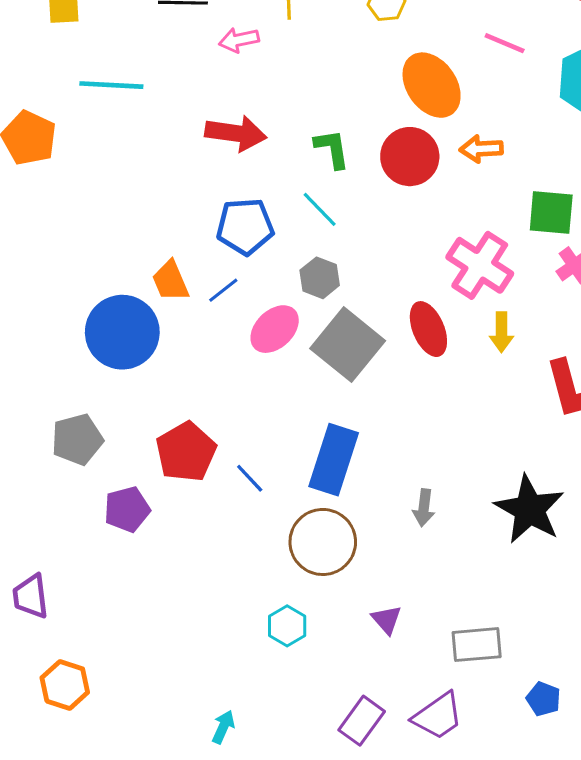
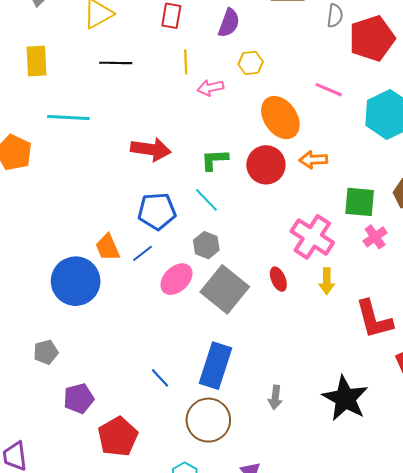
pink arrow: (239, 40) -> (210, 88), moved
green L-shape: (332, 149) -> (215, 160), turned -84
red ellipse: (428, 329) -> (278, 279), size x0.7
gray pentagon: (77, 439) -> (46, 352), size x0.7
red pentagon: (186, 452) -> (118, 437), moved

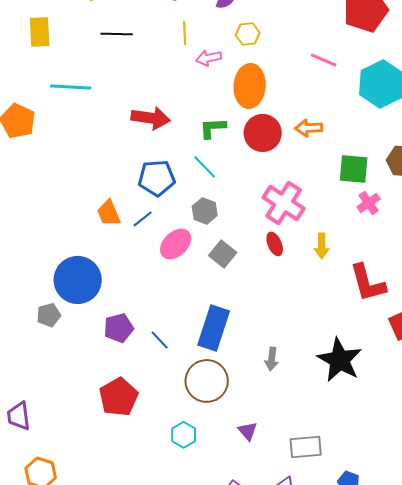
orange ellipse: (280, 118) -> (250, 86), moved, turned 39
pink cross: (312, 237) -> (284, 203), moved
blue circle: (76, 281) -> (78, 280), moved
gray square: (225, 289) -> (223, 254), size x0.6
purple pentagon: (79, 398) -> (119, 328), moved

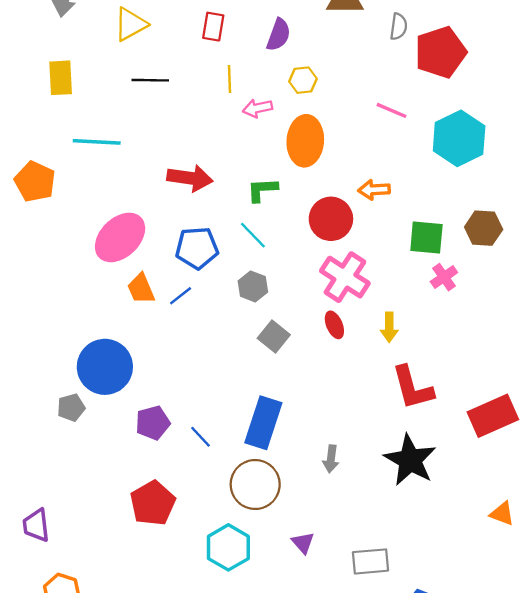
red circle: (263, 133) -> (331, 219), moved
pink ellipse: (176, 244) -> (120, 237), moved, size x1.4
red L-shape: (368, 283) -> (412, 388), moved
cyan hexagon: (184, 435) -> (228, 547), size x1.5

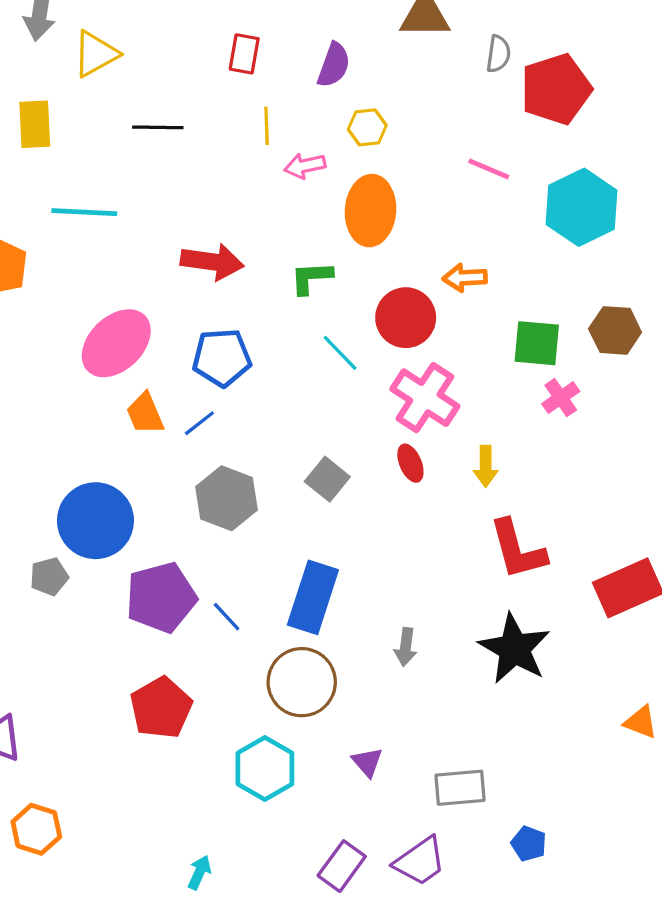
yellow triangle: (131, 24) -> (95, 54), moved
cyan line: (253, 235) -> (340, 353), moved
gray hexagon: (253, 286) -> (227, 498), moved, size x1.5
purple pentagon: (153, 423) -> (161, 597), size x1.5

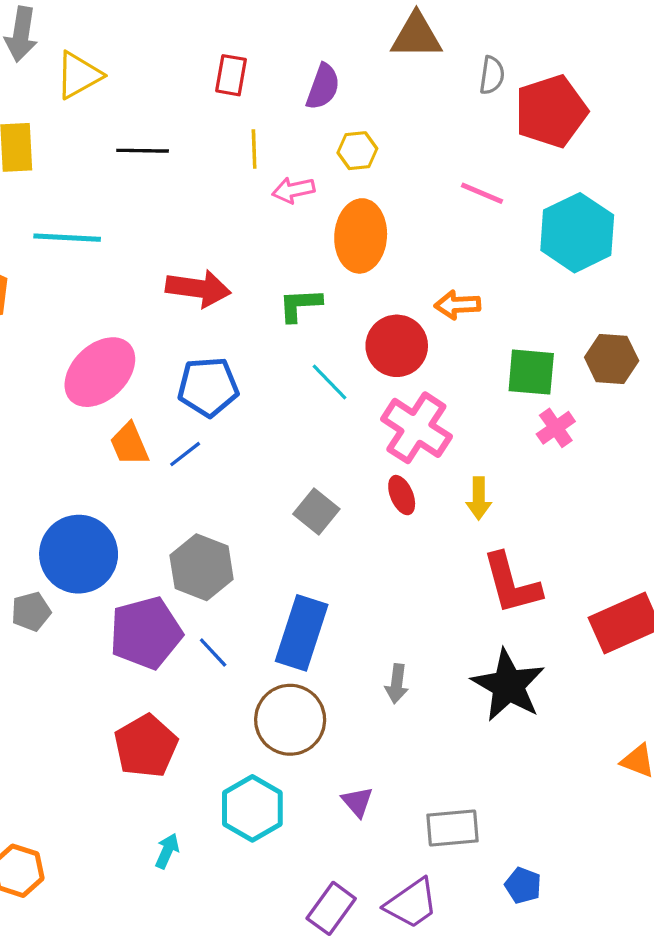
gray hexagon: (227, 498) -> (202, 567), moved
cyan arrow: (199, 872) -> (167, 851), moved

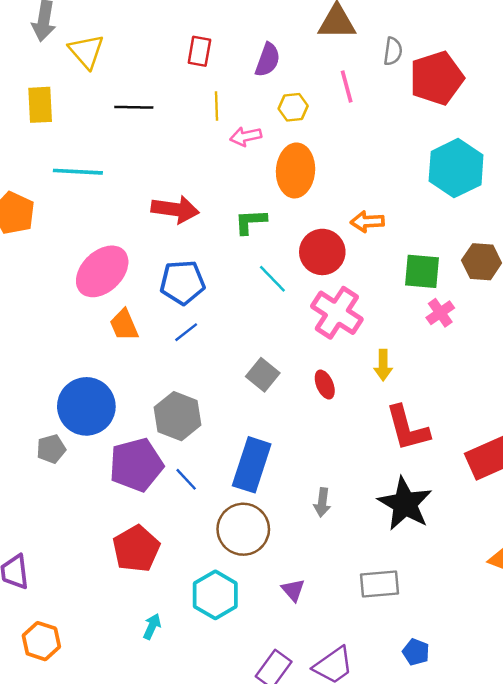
yellow triangle: (79, 75) -> (86, 51), turned -42
pink line: (482, 193) -> (347, 87), moved, turned 52
blue line: (185, 454) -> (186, 332), moved
red ellipse: (402, 495) -> (325, 385), moved
gray rectangle: (453, 828) -> (379, 584), moved

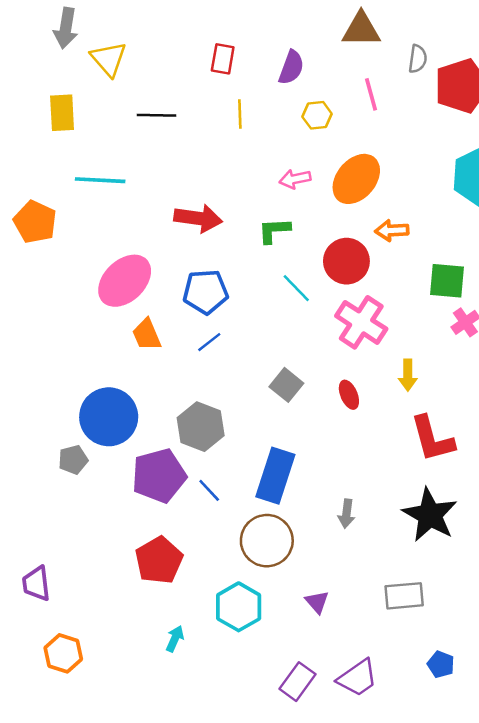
pink arrow: (246, 136) -> (295, 179), moved
orange ellipse: (296, 170) -> (356, 179), moved, turned 36

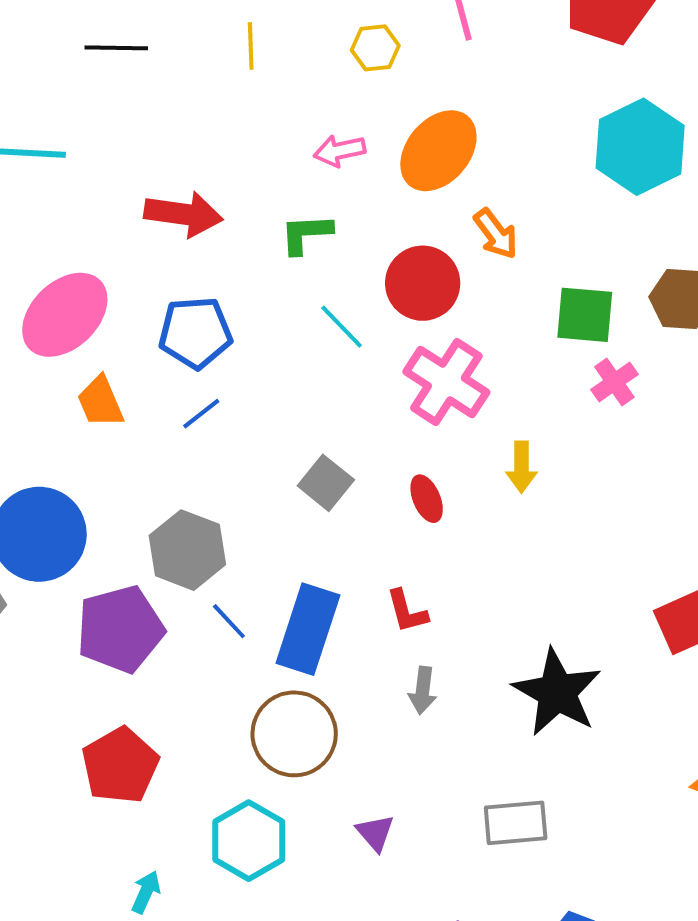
orange arrow: (392, 230) -> (496, 234), turned -124
red L-shape: (432, 439) -> (407, 611), moved, size x0.6
blue line: (209, 490) -> (229, 621), moved

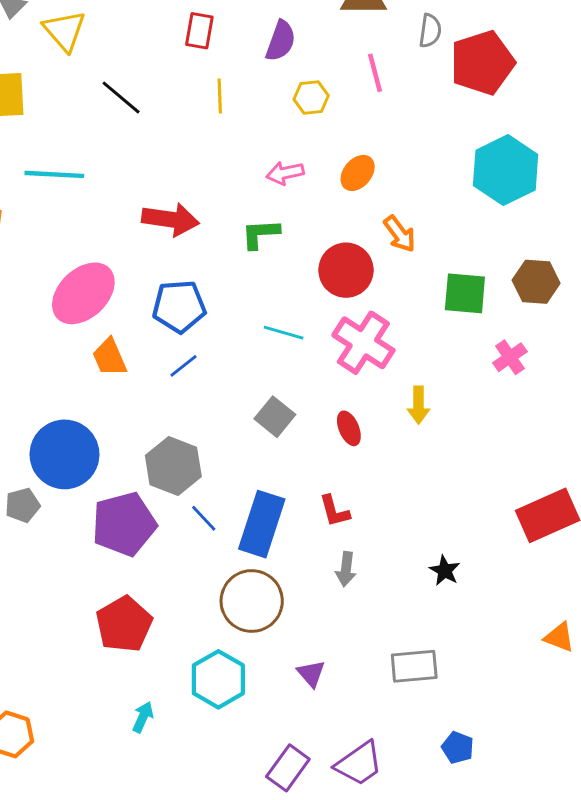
black line: (116, 48) -> (121, 97), turned 39
orange ellipse: (438, 151) -> (358, 173), size x0.6
cyan line: (342, 327) -> (284, 333), moved, turned -30
pink cross: (614, 382) -> (510, 357), moved
black star: (557, 692) -> (445, 571), size x0.5

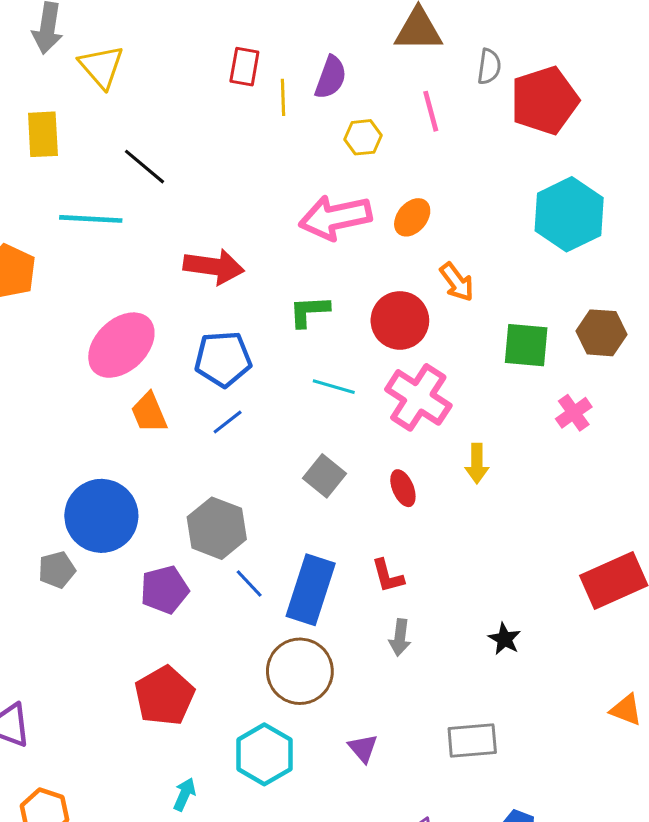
yellow line: (220, 96) -> (283, 97), moved
black line: (121, 97) -> (144, 167), moved
pink arrow: (285, 173) -> (335, 217), size x1.8
green L-shape: (260, 234) -> (309, 311), moved
purple pentagon: (124, 524) -> (164, 590), size x0.7

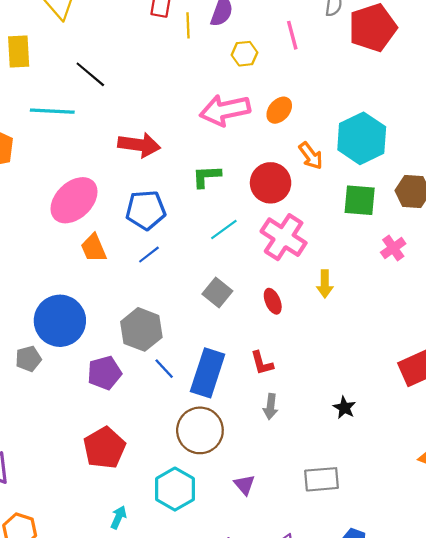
cyan hexagon: (569, 214) -> (362, 138), moved
cyan line: (334, 387) -> (224, 230), turned -52

